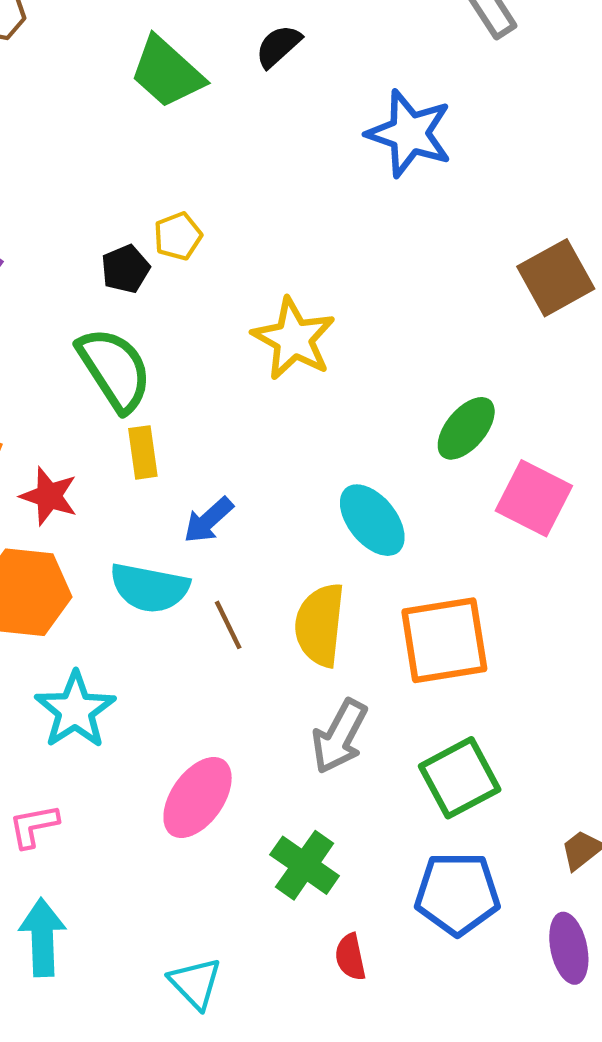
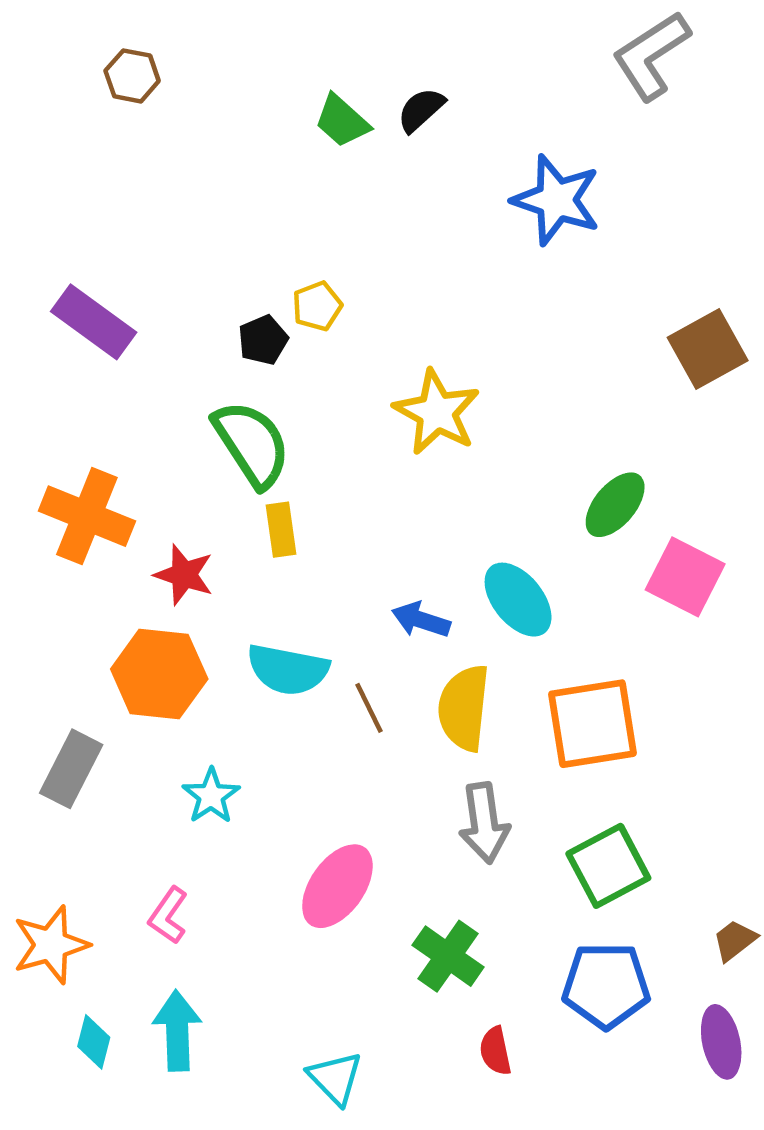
green trapezoid: (167, 72) -> (342, 121), moved, size x0.7
blue arrow: (208, 520) -> (421, 620), moved, turned 60
cyan star: (75, 710) -> (211, 796), size x0.7
gray arrow: (339, 736) -> (484, 823), turned -36
pink L-shape: (34, 826) -> (168, 916), turned -44

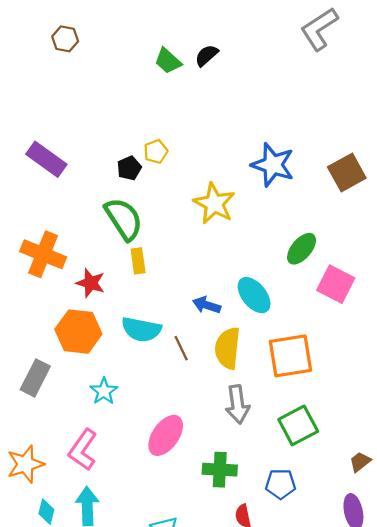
blue star: (556, 200) -> (273, 165), moved
pink L-shape: (168, 916) -> (83, 450), size x1.5
green cross: (448, 956) -> (220, 470), turned -32
blue pentagon: (606, 985) -> (281, 484), moved, size x0.7

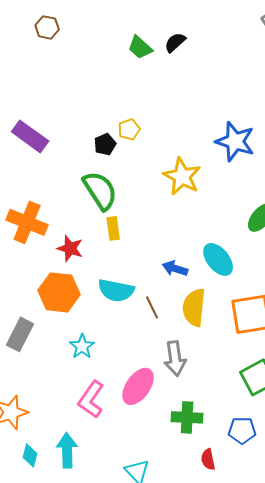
gray arrow: (237, 404) -> (175, 358), moved
pink L-shape: (83, 450) -> (91, 399), moved

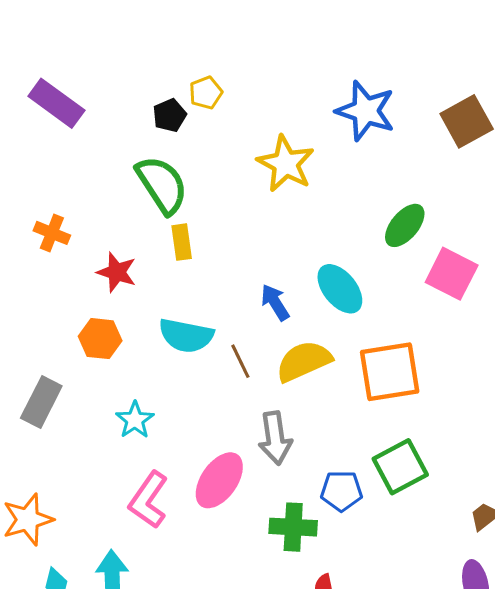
orange cross: (27, 222) -> (52, 233), size x0.6
blue arrow: (175, 268) -> (275, 302), turned 40
orange hexagon: (59, 292) -> (100, 339), size x0.7
yellow semicircle: (194, 307) -> (304, 361), turned 60
blue pentagon: (242, 430) -> (341, 491), moved

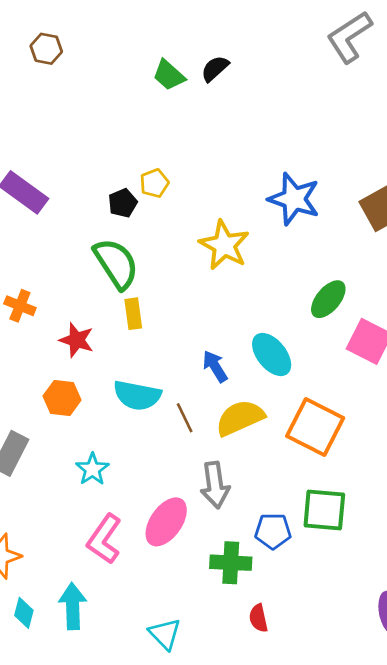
orange square: (390, 372) -> (315, 427), turned 36
green square: (400, 467) -> (324, 510), turned 33

